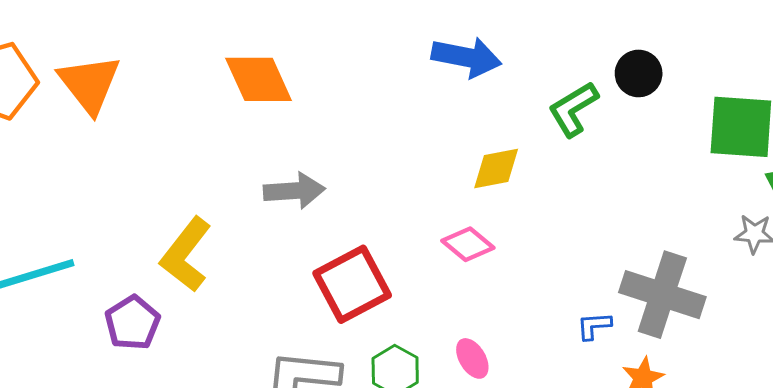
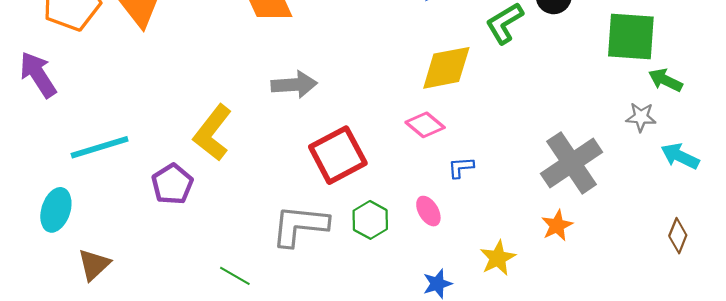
yellow diamond: (496, 168) -> (446, 68), size x1.4
gray cross: (662, 295) -> (572, 163), turned 38
blue L-shape: (594, 326) -> (461, 167), moved

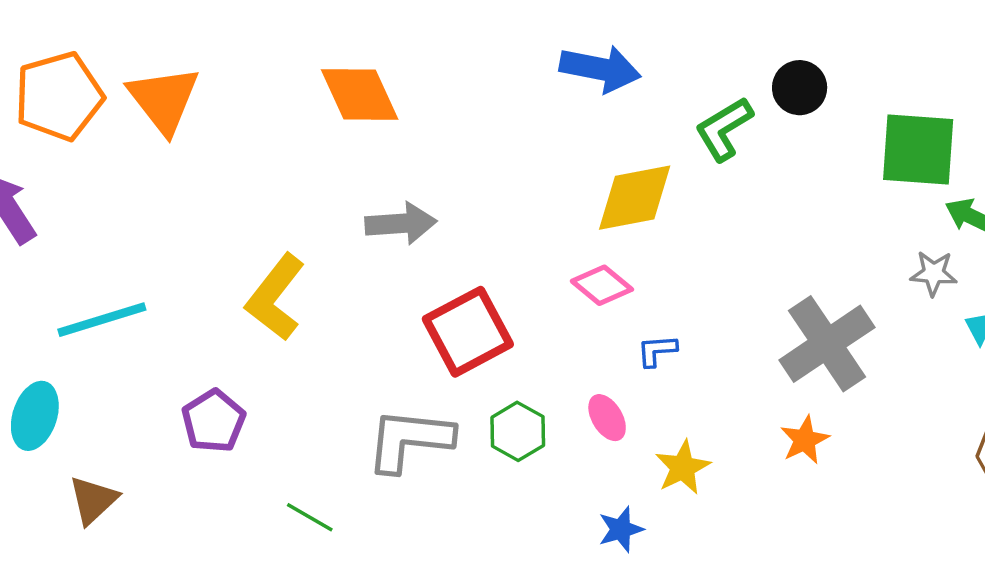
purple pentagon: (172, 184) -> (214, 421), moved
yellow star: (498, 258) -> (683, 467), moved

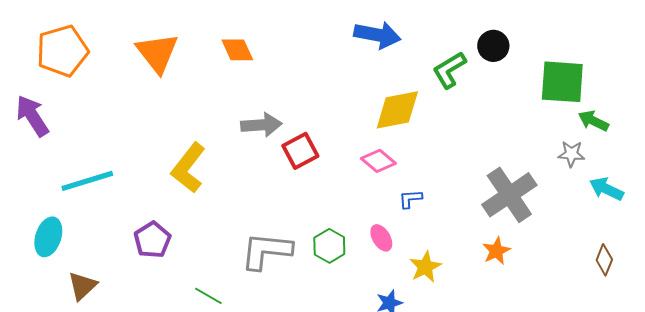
orange diamond: (360, 95) -> (237, 50), size x0.7
orange triangle: (164, 100) -> (157, 53), moved
red square: (468, 332) -> (300, 151), moved, size x0.7

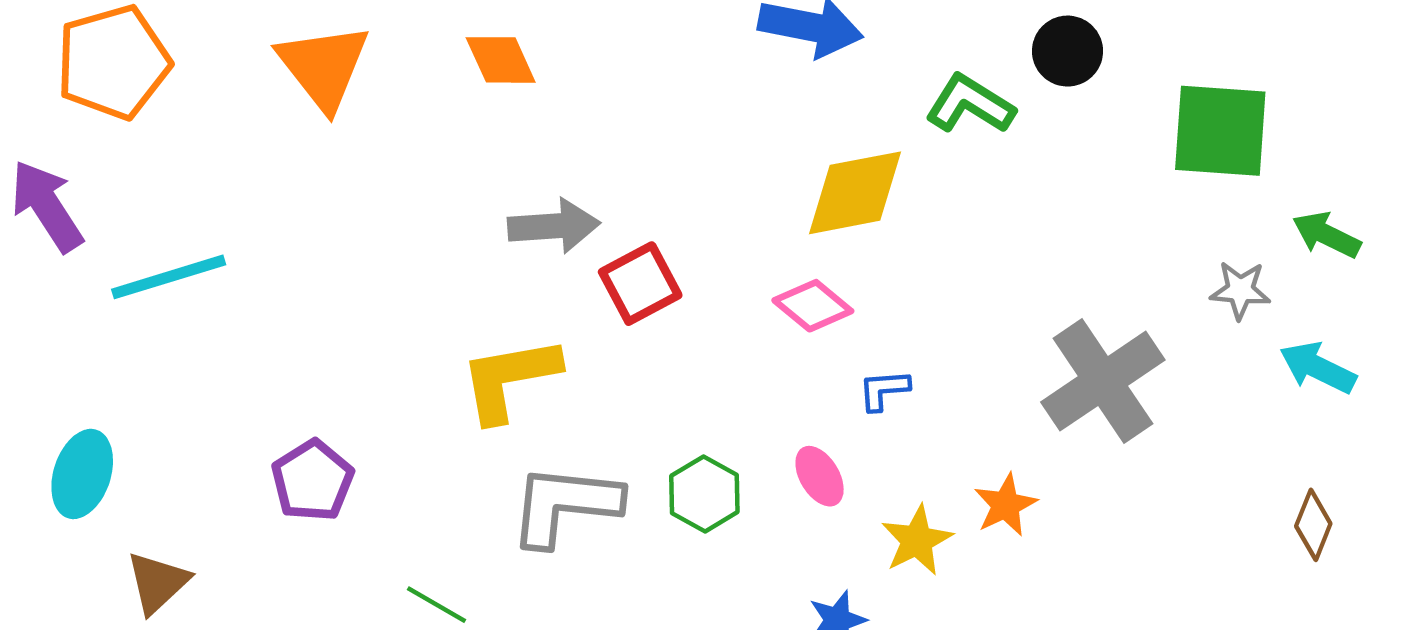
green L-shape: (449, 70) -> (970, 104), turned 63
green arrow: (593, 121) -> (1327, 235), moved
yellow L-shape: (188, 168) -> (510, 379), moved, turned 42
cyan line: (87, 181) -> (169, 277), moved
orange star: (496, 251) -> (1006, 505), moved

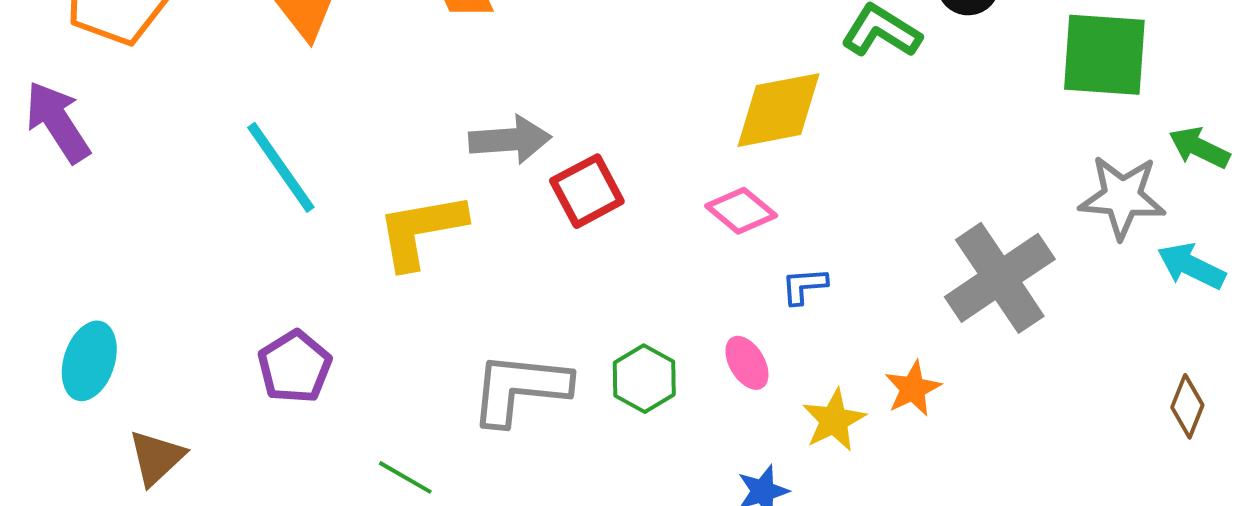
cyan line: (169, 277) -> (281, 167), moved, turned 72
gray star: (1240, 290) -> (1122, 197), size x1.6
yellow L-shape: (510, 379) -> (421, 231), moved

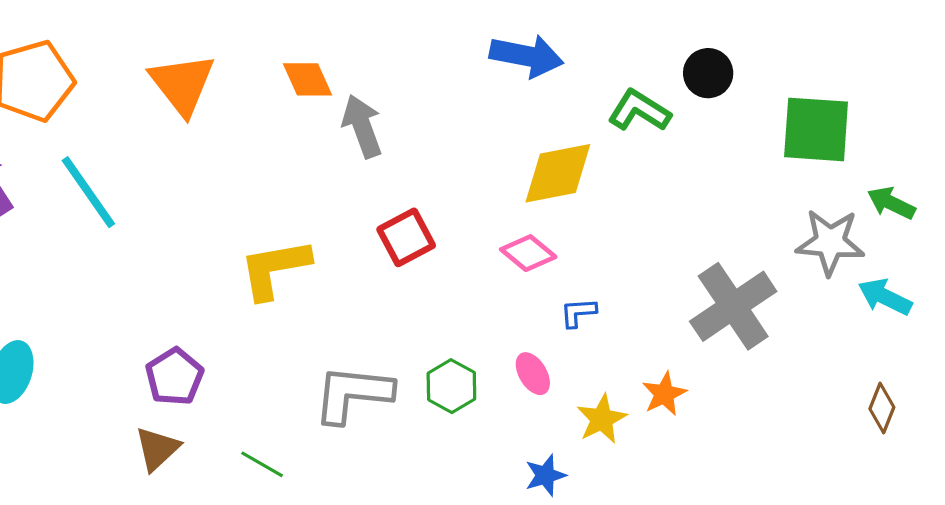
gray arrow: (510, 140) -> (362, 126), moved, turned -106
cyan line: (281, 167) -> (88, 192), moved
brown triangle: (156, 458) -> (157, 449), moved

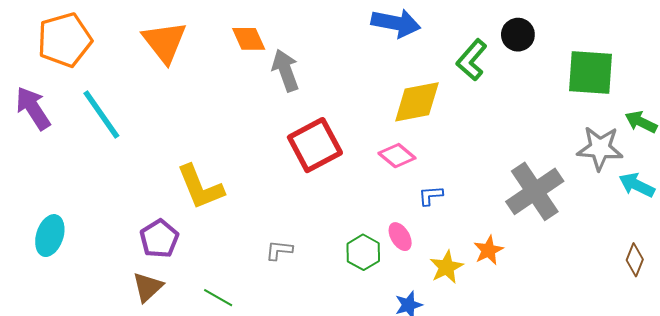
green L-shape: (639, 111) -> (472, 60), turned -81
red square: (406, 237) -> (315, 145), size x1.4
yellow L-shape: (275, 269) -> (200, 187), moved, turned -102
green hexagon: (451, 386) -> (363, 252), moved
gray L-shape: (353, 394) -> (279, 250), size x0.5

